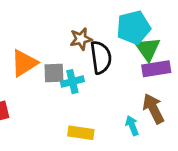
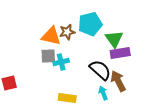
cyan pentagon: (133, 28) -> (90, 24), moved
black semicircle: (101, 57) -> (100, 70), moved, turned -40
orange triangle: (24, 63) -> (51, 36), moved, turned 45

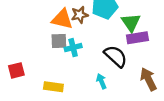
brown arrow: (118, 81) -> (148, 79), moved
cyan arrow: (103, 93) -> (101, 81), moved
yellow rectangle: (67, 98) -> (53, 87), moved

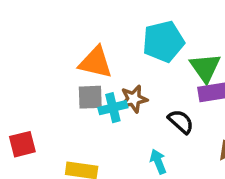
brown star: (80, 15) -> (134, 99), moved
black semicircle: (116, 56) -> (181, 122), size x0.7

